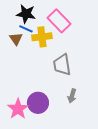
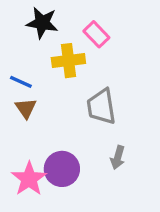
pink rectangle: (59, 21) -> (96, 34), size x0.7
blue line: (26, 29) -> (21, 82), moved
brown triangle: (16, 39) -> (26, 108), moved

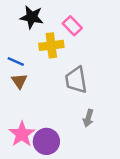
purple circle: (62, 169) -> (46, 141), moved

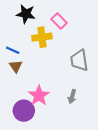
gray trapezoid: (76, 80) -> (79, 60), moved
pink star: (22, 134) -> (39, 96), moved
purple circle: (46, 141) -> (24, 111), moved

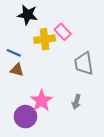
pink rectangle: (59, 21) -> (63, 32), moved
brown triangle: (16, 66) -> (17, 70), turned -40

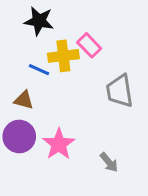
blue line: (14, 53) -> (39, 70), moved
gray arrow: (76, 102) -> (109, 162), moved, turned -56
purple circle: (25, 117) -> (19, 136), moved

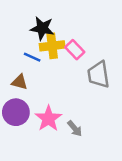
black star: (39, 21) -> (42, 28), moved
pink rectangle: (89, 45) -> (75, 50), moved
gray arrow: (109, 162) -> (75, 128), moved

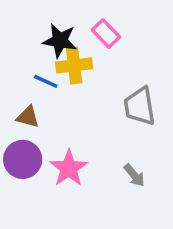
pink rectangle: (75, 50) -> (106, 33), moved
gray arrow: (75, 128) -> (134, 175), moved

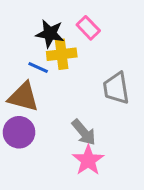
brown triangle: (28, 117) -> (23, 97), size x1.6
pink star: (69, 168) -> (88, 160), moved
gray arrow: (134, 175) -> (84, 132), moved, size x1.4

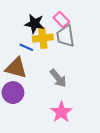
gray trapezoid: (116, 88) -> (65, 36), moved
gray arrow: (84, 132) -> (58, 78), moved

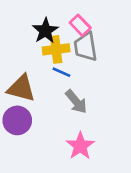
black star: (35, 24) -> (45, 31), turned 30
blue line: (26, 47) -> (61, 72), moved

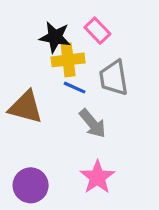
black star: (45, 31) -> (55, 37), turned -30
gray trapezoid: (86, 47) -> (114, 78), moved
purple circle: (17, 120) -> (31, 185), moved

